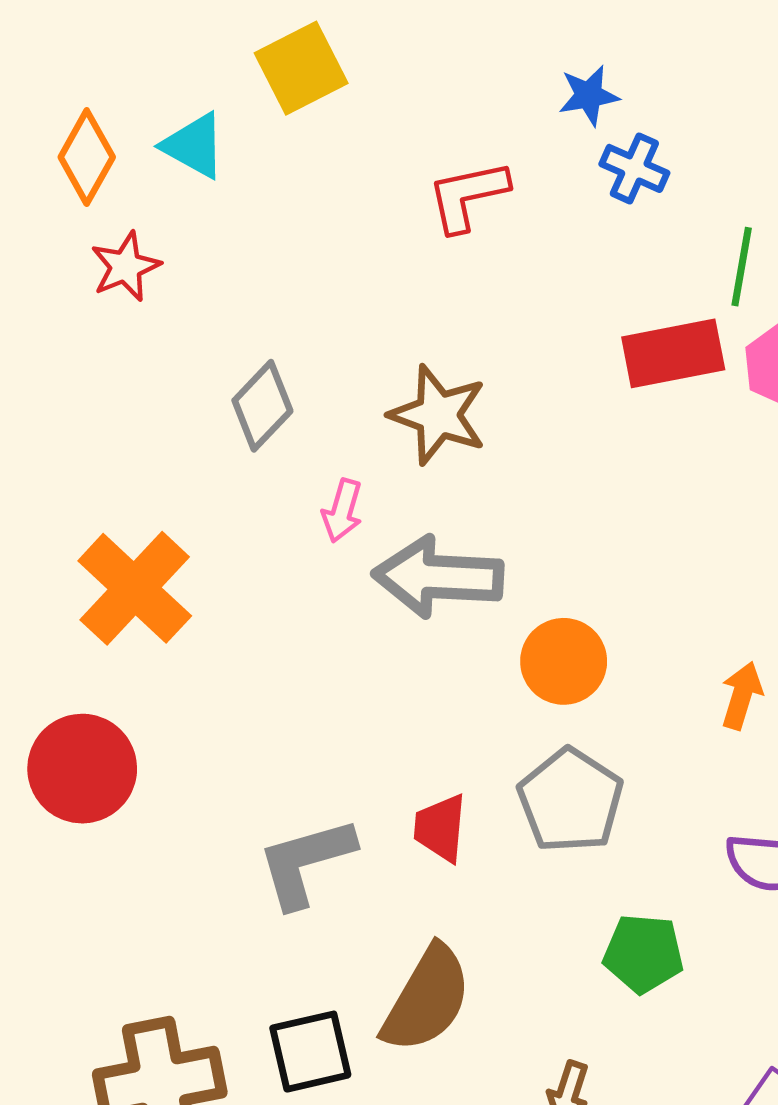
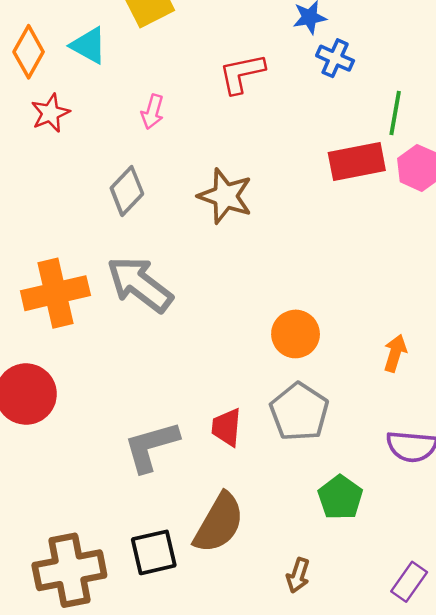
pink arrow: (342, 511) -> (152, 112), moved
gray arrow: (438, 577) -> (140, 284), moved, turned 34
orange cross: (135, 588) -> (55, 293), turned 34
green pentagon: (643, 953) -> (340, 497), turned 30

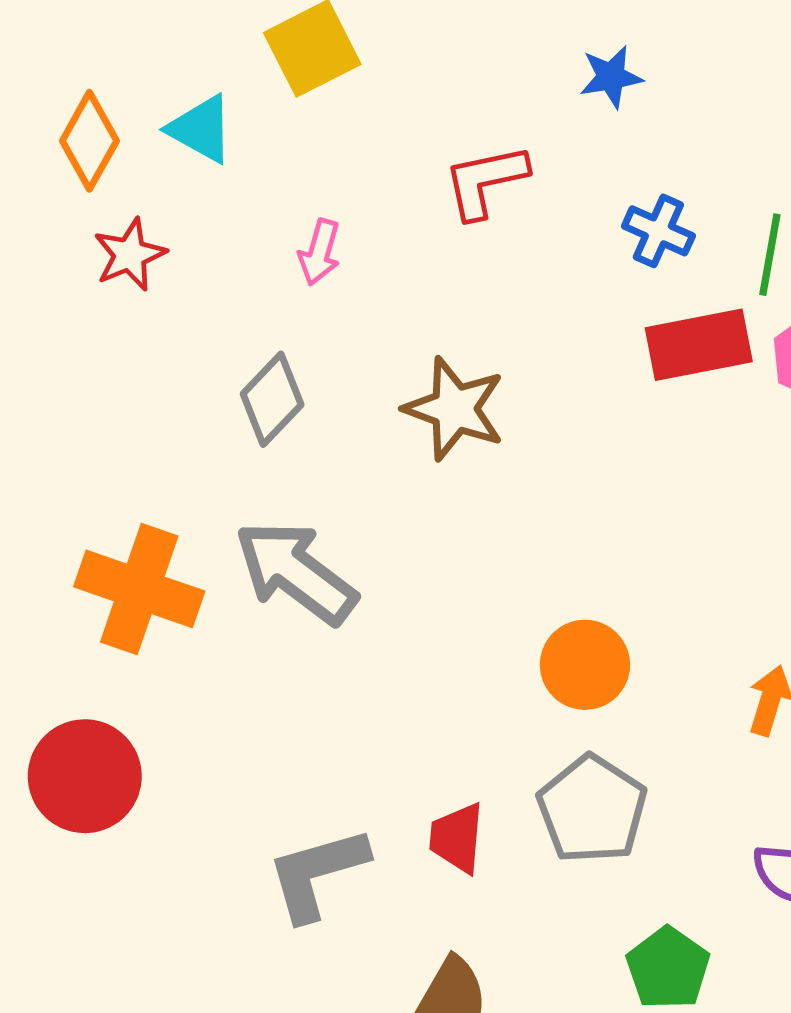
blue cross: (335, 58) -> (658, 231), moved
orange cross: (55, 293) -> (139, 589), turned 32

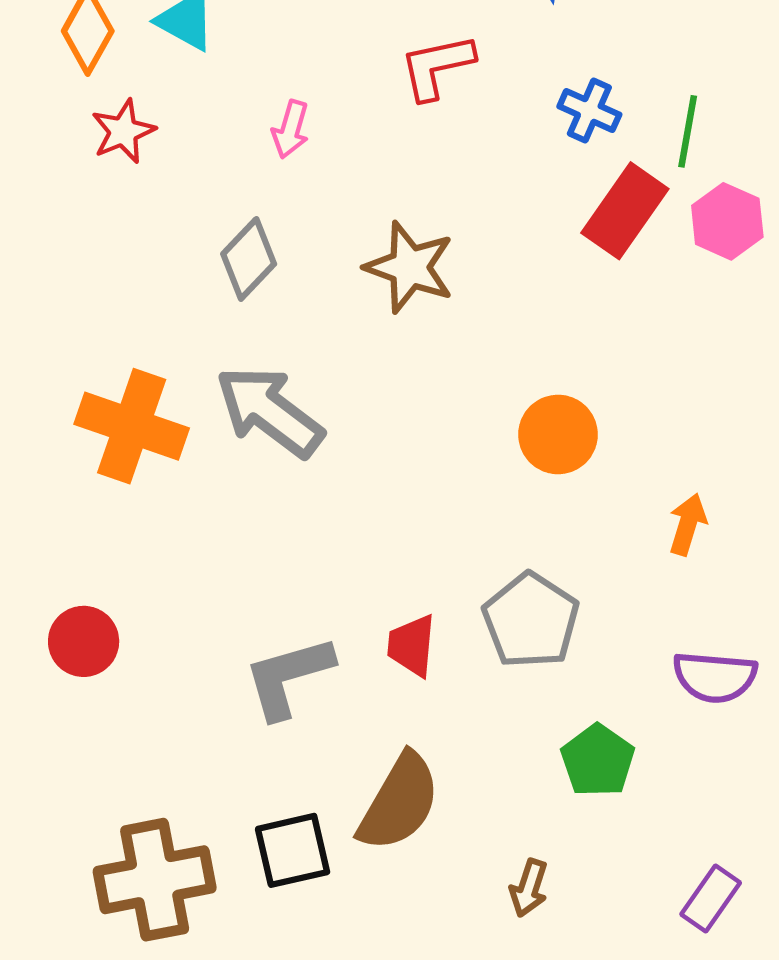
red rectangle: (699, 345) -> (625, 211), turned -44
orange circle: (585, 665) -> (558, 434), moved
red circle: (85, 776) -> (84, 641), moved, size x0.7

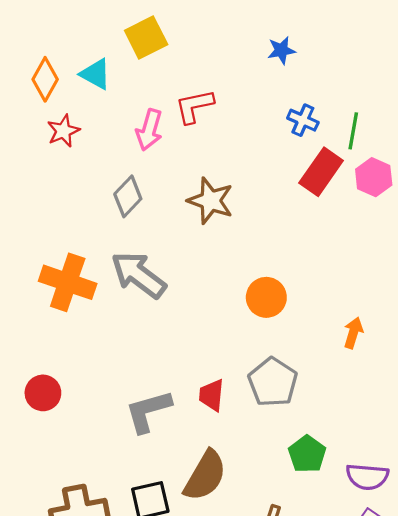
red L-shape: (437, 67) -> (194, 106), moved
pink arrow: (290, 129) -> (149, 130), size x1.4
orange circle: (558, 434) -> (266, 297), moved
purple semicircle: (715, 677) -> (367, 477), moved

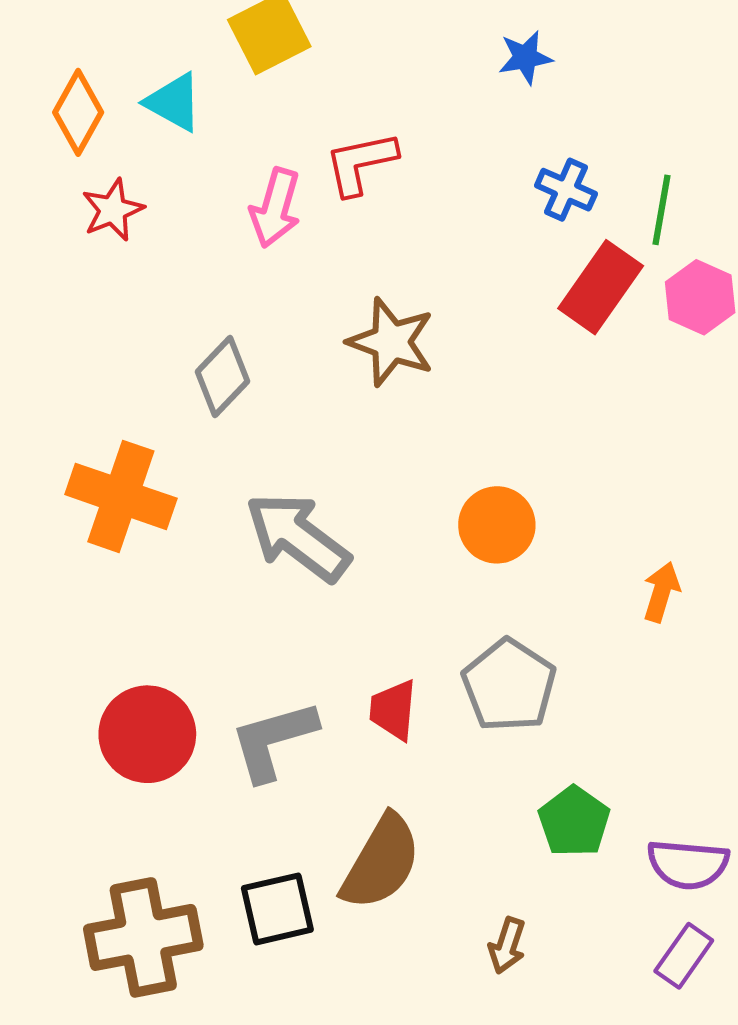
gray diamond: (128, 196) -> (223, 377), moved
gray arrow: (139, 275) -> (298, 537), moved
red circle: (43, 393) -> (147, 734), moved, size x1.4

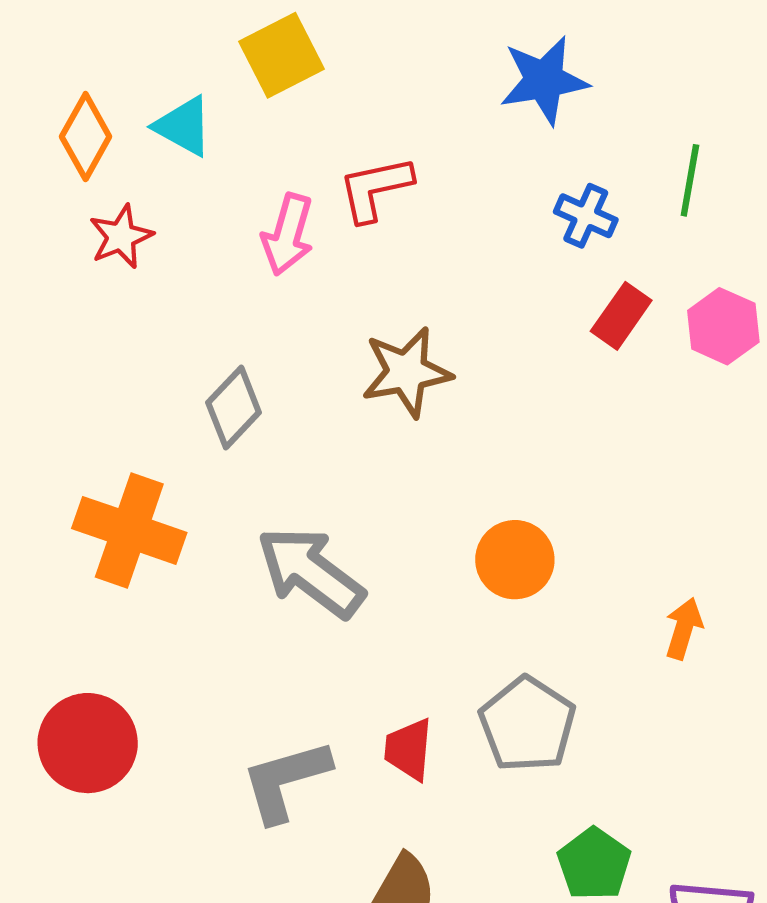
blue star: (525, 57) -> (544, 80), size x1.6
green line: (661, 210) -> (690, 180), moved
red rectangle: (601, 287) -> (621, 316), size x0.7
brown star: (391, 342) -> (407, 372), turned -30
red circle: (147, 734) -> (88, 743), moved

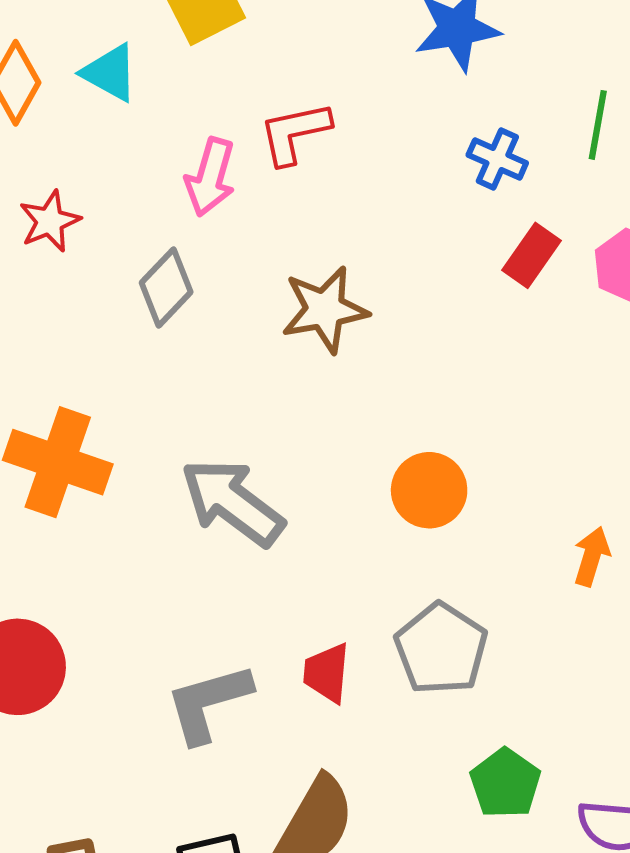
red star: (121, 237) -> (50, 221), moved
gray diamond: (234, 408) -> (166, 287), moved

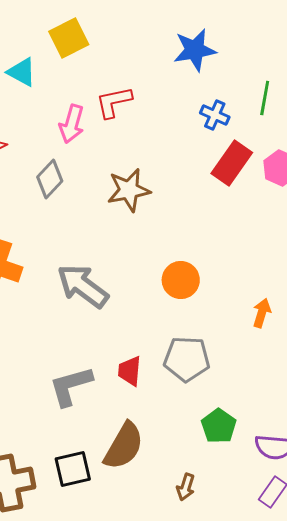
red rectangle: (531, 255) -> (232, 163), size x1.4
gray pentagon: (441, 649) -> (187, 359), turned -30

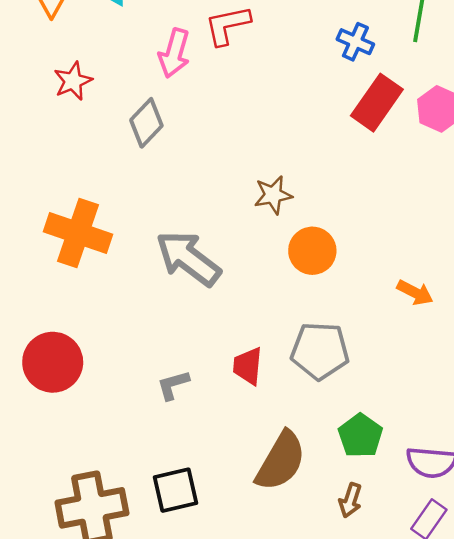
brown star: (129, 190) -> (273, 195), moved, size x0.7
orange arrow: (262, 313) -> (415, 293), turned 100
gray L-shape: (71, 386) -> (173, 385), size x0.6
brown semicircle: (124, 446) -> (281, 461), moved
brown arrow: (186, 487) -> (350, 500), moved

